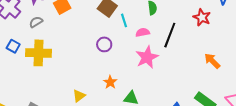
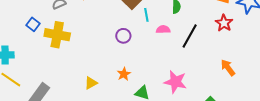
pink star: (147, 57) -> (175, 82), moved, turned 30

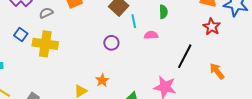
black line: (190, 36) -> (185, 56), moved
orange star: (124, 74) -> (102, 80), moved

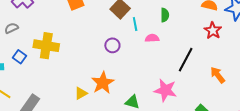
gray semicircle: (46, 13) -> (11, 28), moved
blue square: (21, 34) -> (19, 57), moved
orange star: (102, 80) -> (103, 83), size x1.6

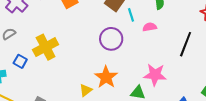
purple circle: (112, 45) -> (111, 39), size x1.5
yellow cross: (46, 46) -> (46, 47), turned -30
pink star: (165, 90) -> (155, 75), moved

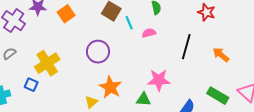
purple circle: (111, 39) -> (98, 52), moved
blue square: (20, 61) -> (31, 85), moved

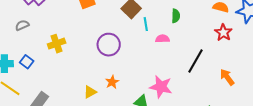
yellow cross: (47, 63) -> (57, 44), size x0.7
blue square: (31, 85) -> (27, 62), moved
orange star: (110, 87) -> (112, 82), size x0.6

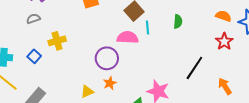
gray semicircle: (22, 25) -> (33, 19), moved
pink semicircle: (162, 39) -> (128, 37), moved, size x1.5
purple circle: (109, 45) -> (107, 58), moved
blue square: (27, 62) -> (34, 56), moved

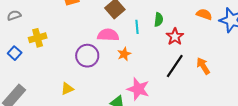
cyan line: (147, 28) -> (137, 27), moved
red star: (224, 41) -> (175, 37), moved
orange star: (110, 83) -> (124, 54), moved
orange arrow: (225, 86) -> (203, 66), moved

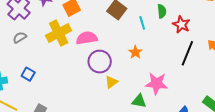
pink semicircle: (108, 35) -> (87, 38), moved
yellow cross: (38, 38) -> (59, 33), moved, size x1.4
yellow triangle: (67, 89) -> (111, 82), moved

